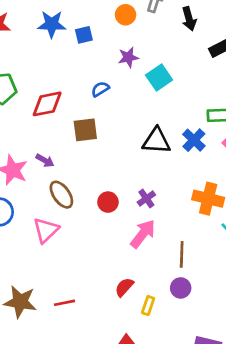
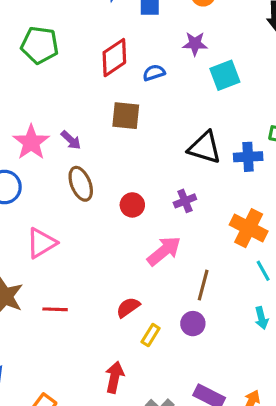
red diamond: (47, 104) -> (114, 58), moved, turned -36
blue cross: (194, 140) -> (248, 157), turned 30
purple cross: (146, 198) -> (185, 201), moved
pink triangle: (46, 230) -> (41, 243), moved

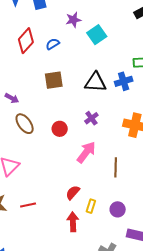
brown square: (126, 116) -> (54, 80), moved
purple circle: (193, 324) -> (118, 209), moved
red arrow: (115, 377) -> (73, 222), moved

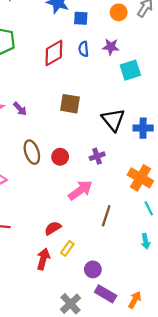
blue semicircle: (53, 44) -> (84, 49), moved, turned -80
black triangle: (95, 82) -> (113, 120), turned 30
brown ellipse: (25, 124) -> (32, 152), moved
purple circle: (118, 209) -> (93, 269), moved

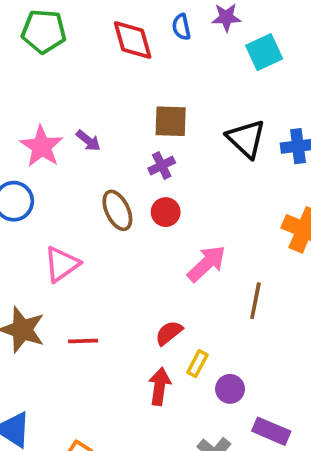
red diamond: (54, 53) -> (133, 40), turned -68
purple cross: (97, 156) -> (162, 166), moved
purple circle: (93, 269) -> (230, 389), moved

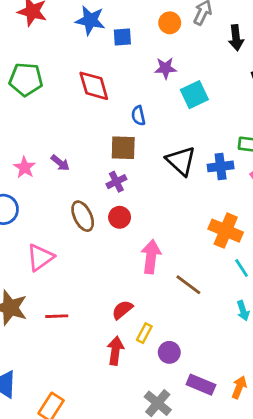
blue semicircle: (181, 27) -> (138, 116), moved
pink star: (42, 146) -> (25, 167), size x0.7
pink arrow: (207, 264) -> (151, 257), turned -40
brown line: (255, 301) -> (188, 285), turned -64

